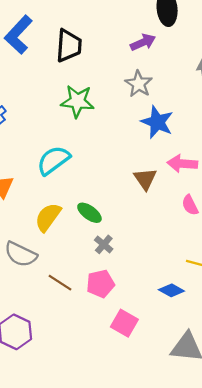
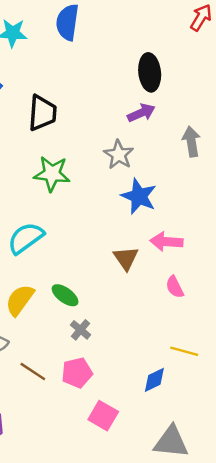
purple arrow: (143, 42) -> (141, 113), moved
blue diamond: (171, 290) -> (154, 380), turned -55

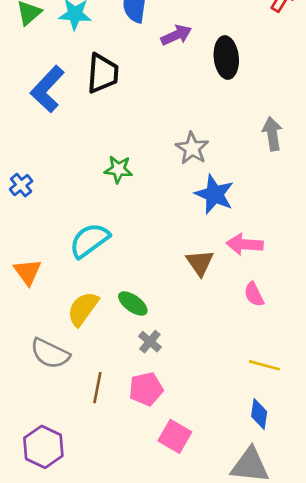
black trapezoid: (42, 113) -> (103, 73), moved
purple arrow: (141, 113) -> (176, 35), moved
green star: (52, 174) -> (118, 169), size x0.7
brown line: (33, 372) -> (97, 388), turned 68
blue diamond: (154, 380) -> (259, 414), moved, turned -56

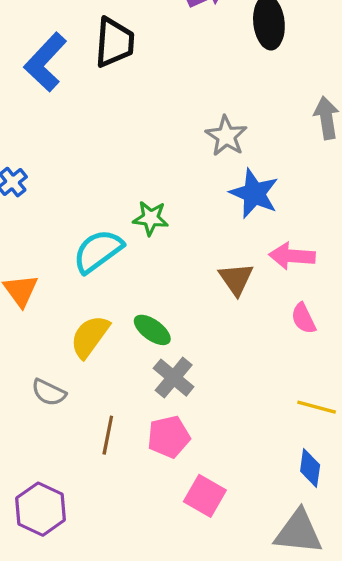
green star: (118, 169) -> (151, 218), moved
gray cross: (150, 342) -> (174, 378), size x1.4
gray semicircle: (50, 353) -> (49, 392), size x0.7

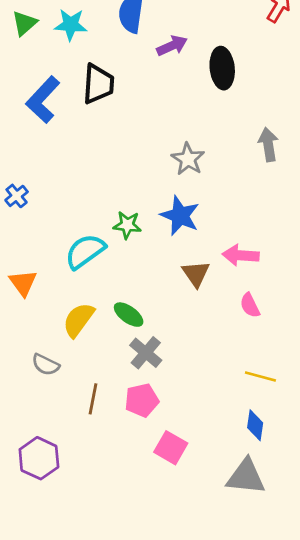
blue star: (254, 194) -> (180, 216), moved

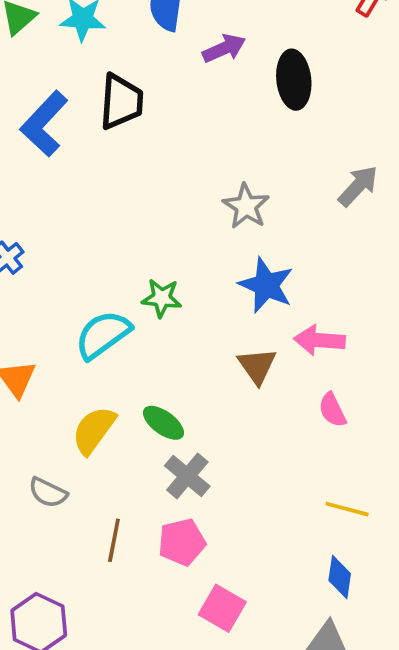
gray arrow: (268, 145) -> (358, 186), turned 52
blue star: (180, 216) -> (266, 285), moved

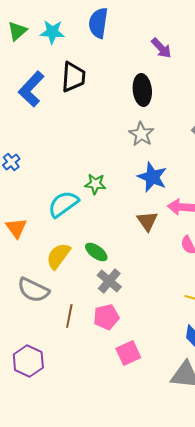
purple arrow: (224, 48) -> (161, 48), moved, turned 70
black ellipse: (294, 80) -> (142, 90), moved
gray semicircle: (48, 493) -> (33, 290), size x1.5
pink square: (222, 608) -> (128, 353), turned 35

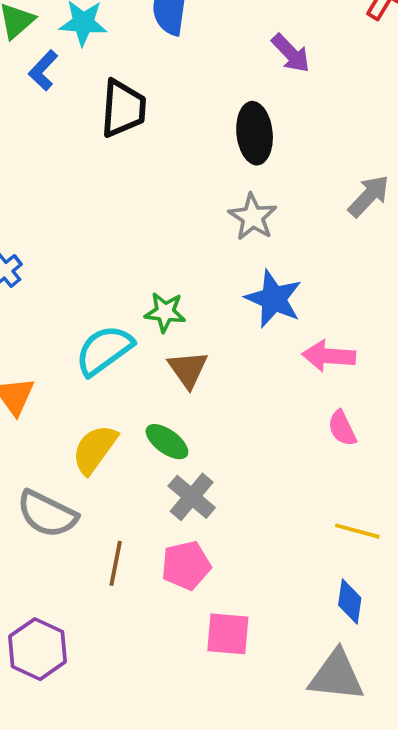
blue L-shape: (31, 89) -> (43, 70), moved, size x0.6
brown triangle: (147, 221) -> (188, 369), moved
pink square: (128, 353) -> (228, 634), turned 30

